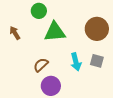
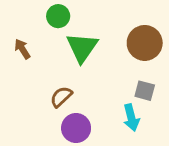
green triangle: (55, 32) -> (82, 47), turned -50
cyan arrow: (76, 62) -> (131, 118), moved

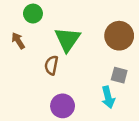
green circle: (58, 16) -> (33, 14), moved
brown semicircle: (61, 97) -> (51, 65), moved, turned -36

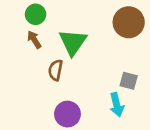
brown circle: (119, 36) -> (129, 22), moved
brown arrow: (18, 41) -> (34, 40), moved

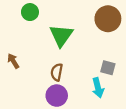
brown arrow: (34, 40) -> (13, 61), moved
brown semicircle: (56, 70) -> (57, 72), moved

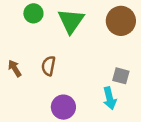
green triangle: (61, 35) -> (71, 21), moved
brown semicircle: (57, 72) -> (48, 66), moved

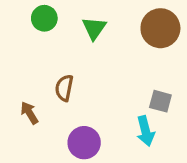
green triangle: (71, 21) -> (94, 28), size x0.7
brown arrow: (15, 68) -> (29, 113), moved

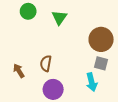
brown circle: (160, 28) -> (101, 39), moved
brown semicircle: (64, 88) -> (46, 63), moved

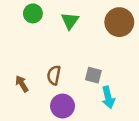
brown circle: (101, 39) -> (119, 22), moved
gray square: (101, 63) -> (93, 75), moved

